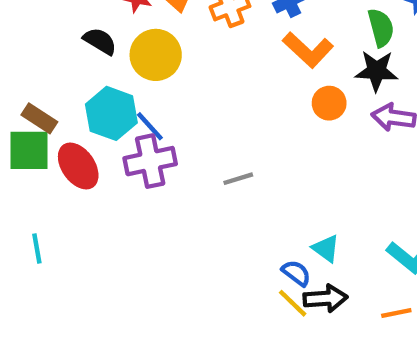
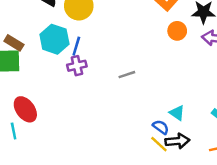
blue line: (150, 126) -> (76, 46), turned 60
purple cross: (150, 161) -> (77, 66), size x0.7
red ellipse: (78, 166) -> (25, 109), moved
cyan line: (37, 249) -> (14, 131), moved

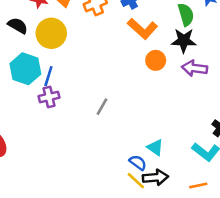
gray line: (127, 75) -> (102, 107), turned -42

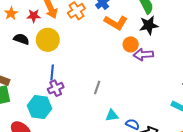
purple arrow: (194, 68) -> (143, 55), moved
cyan hexagon: (25, 69) -> (40, 107), moved
cyan triangle: (155, 148) -> (112, 115), moved, turned -32

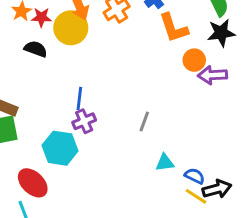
red star: (34, 16) -> (41, 17), moved
orange L-shape: (116, 23) -> (173, 28), turned 40
yellow circle: (48, 40) -> (71, 28), moved

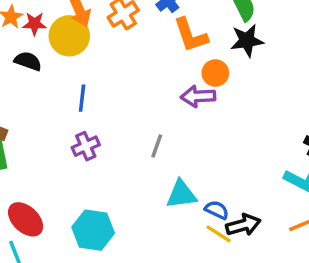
purple arrow: (212, 75) -> (198, 96), moved
blue line: (79, 98) -> (82, 98), moved
cyan hexagon: (60, 148) -> (93, 230), moved
cyan triangle: (165, 163) -> (181, 194), size x1.4

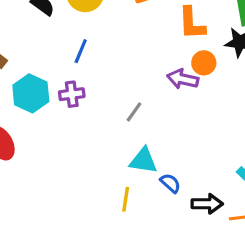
black arrow: (243, 225) -> (207, 204), moved
cyan hexagon: (93, 230) -> (31, 93), moved
yellow line: (219, 234) -> (126, 199), moved, turned 50

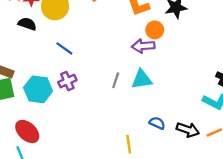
blue line: (81, 51) -> (64, 48), turned -60
cyan triangle: (143, 161) -> (142, 79), moved
black arrow: (207, 204) -> (188, 130), turned 35

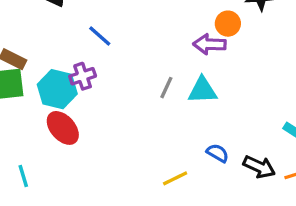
purple cross: (67, 81) -> (83, 76), moved
red ellipse: (27, 131) -> (63, 128), moved
yellow line: (129, 144) -> (175, 178), turned 66

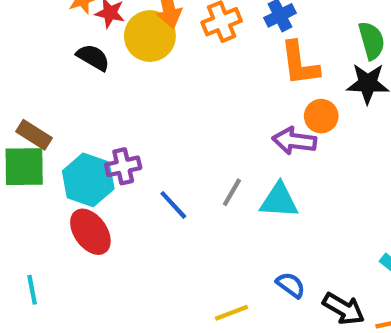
blue line: (100, 36) -> (173, 205), moved

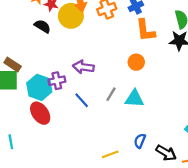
orange circle: (321, 116) -> (136, 62), moved
purple arrow: (294, 141) -> (83, 67), moved
blue semicircle: (291, 285) -> (140, 141), turned -104

